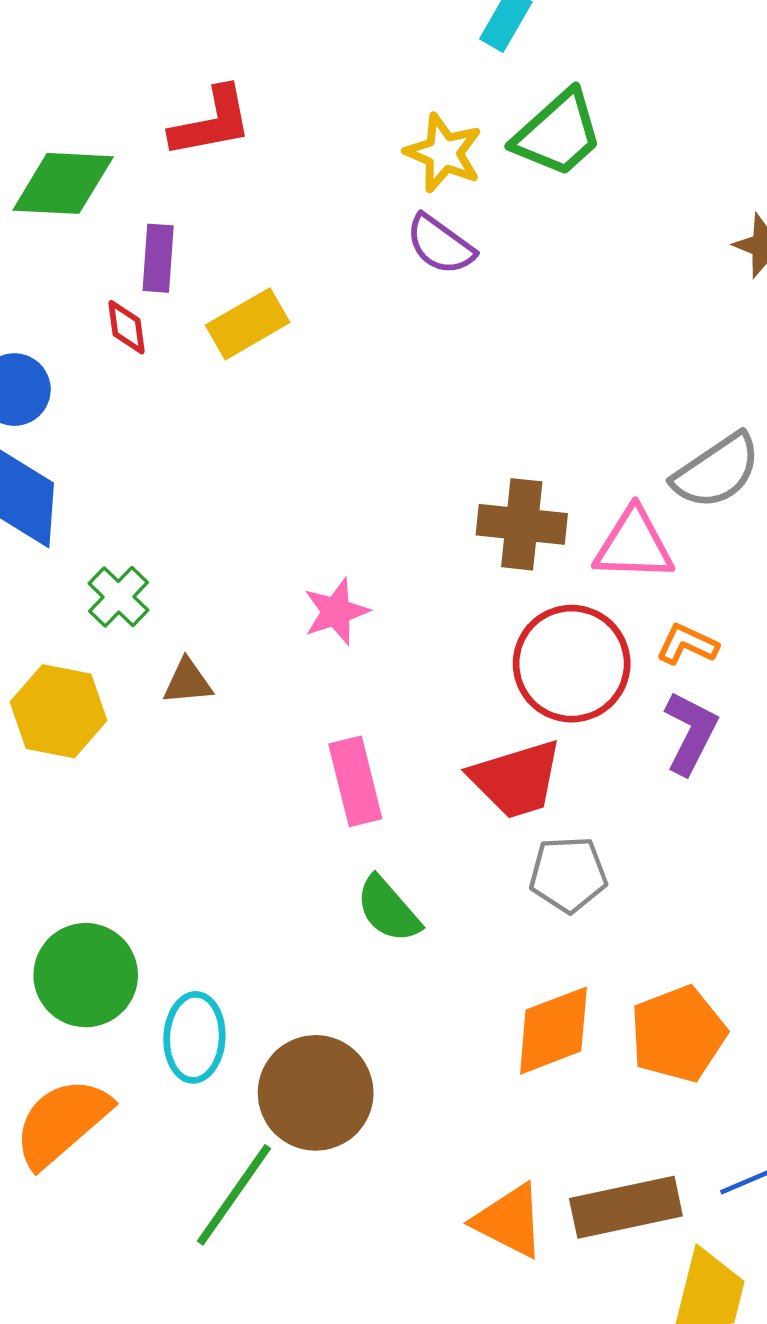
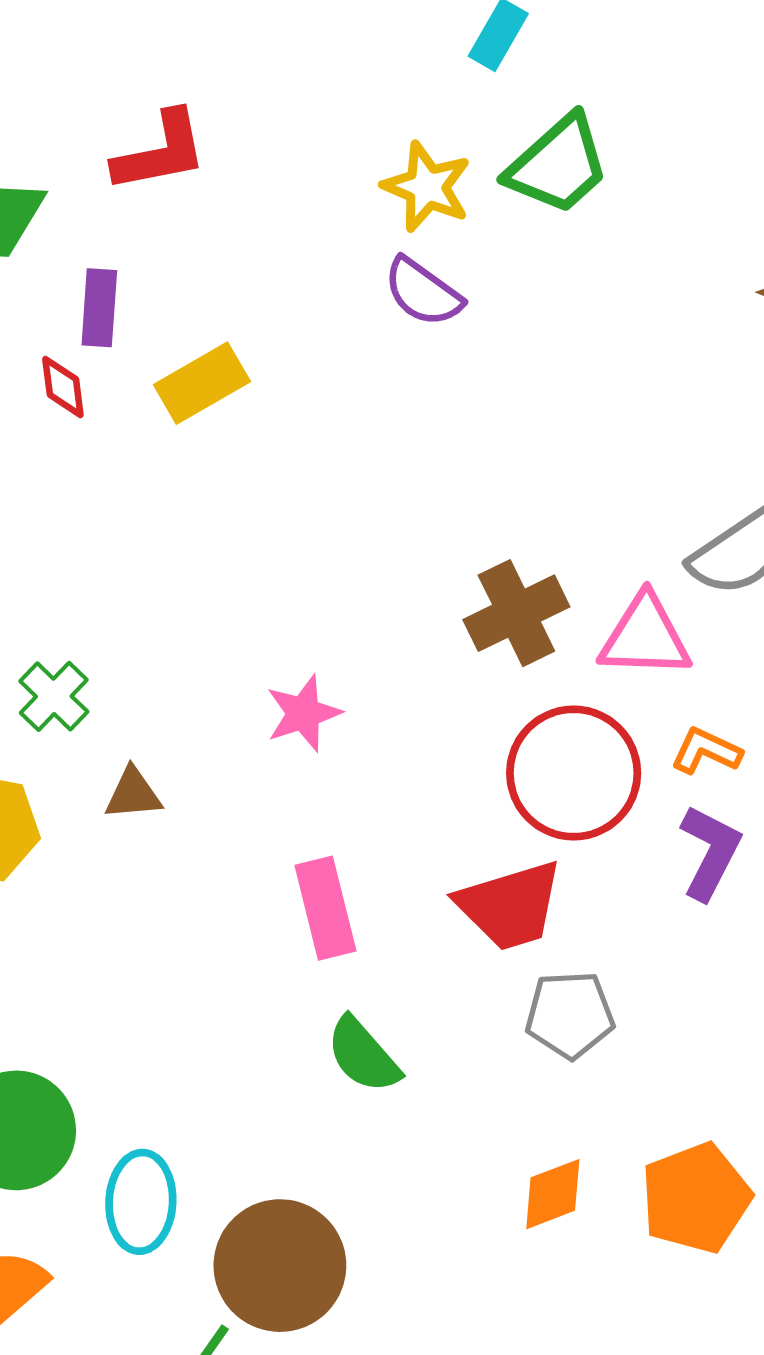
brown cross: (522, 524) -> (516, 613), turned -32
orange diamond: (553, 1031) -> (553, 1194), size x0.7

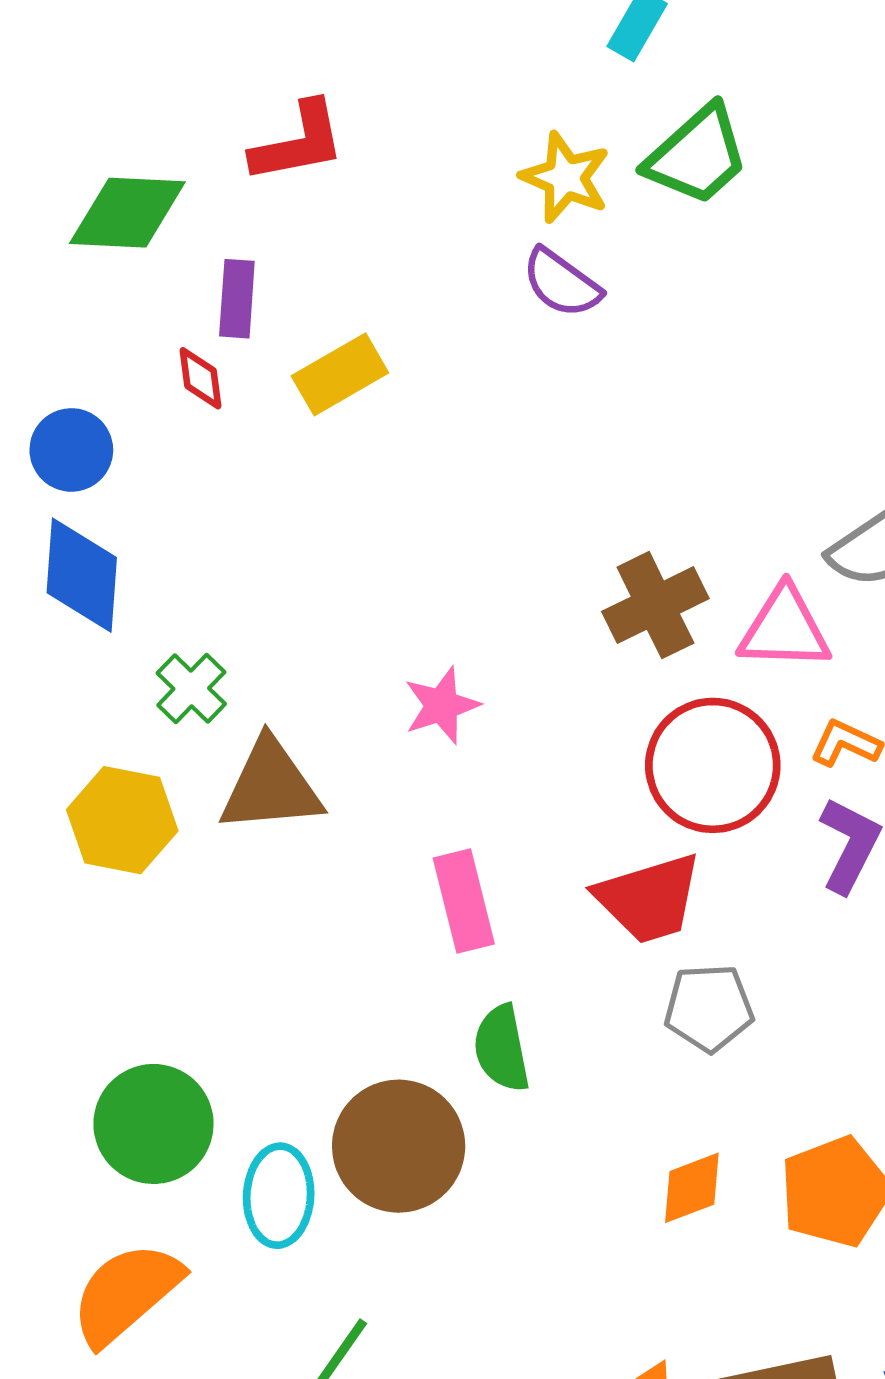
brown triangle: (133, 794) -> (271, 786), size x1.8
green semicircle: (363, 1055) -> (502, 1048), turned 30
brown circle: (280, 1266) -> (399, 1146), moved

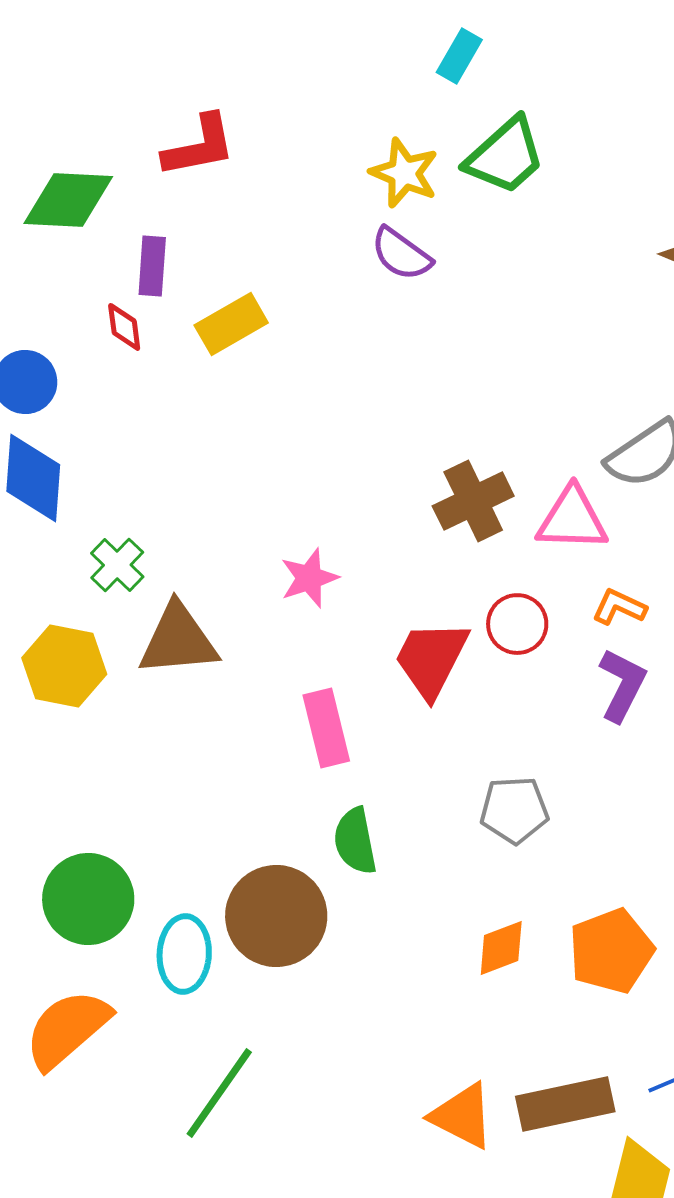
red circle: (713, 765) -> (517, 624), size x0.6
red trapezoid: (649, 898) -> (431, 659), moved, turned 134

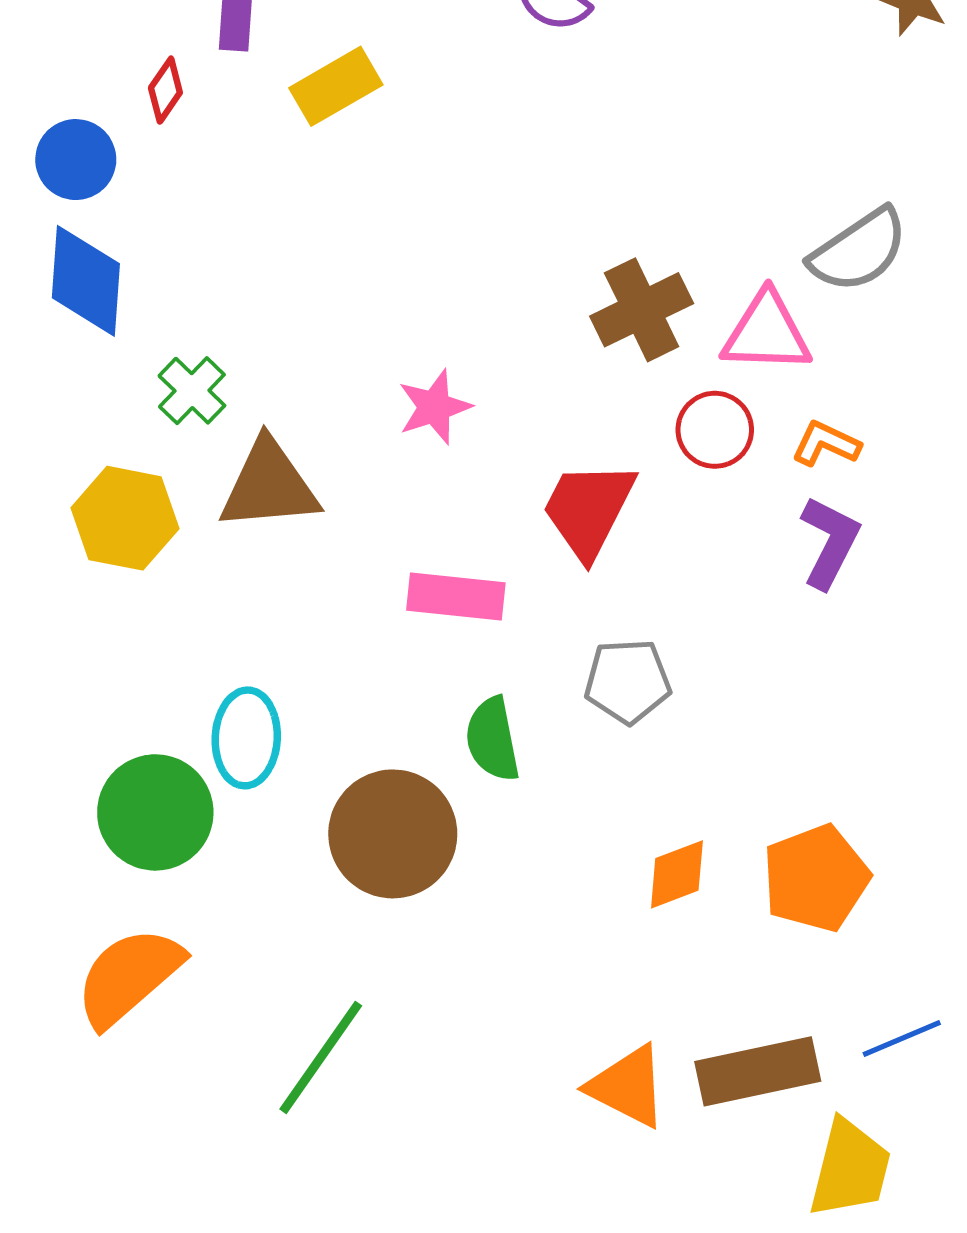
red diamond: (124, 327) -> (165, 90), moved, turned 42
red circle: (517, 624) -> (715, 430), moved
pink rectangle: (326, 728) -> (456, 596), turned -70
gray pentagon: (514, 810) -> (628, 681), moved
cyan ellipse: (184, 954) -> (246, 738), moved

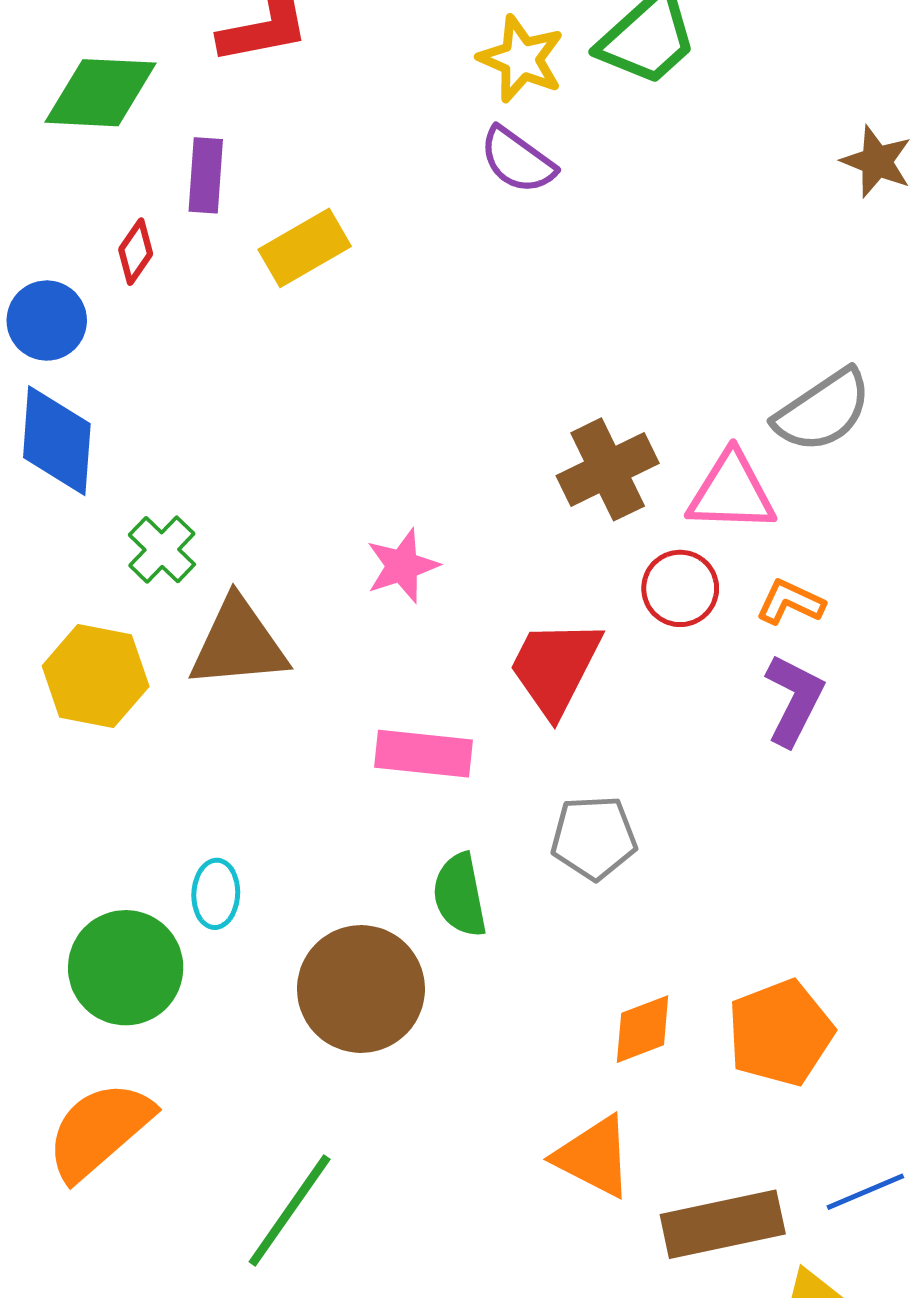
cyan ellipse: (246, 738) -> (216, 894), size x0.7
orange triangle: (628, 1087) -> (594, 1157), moved

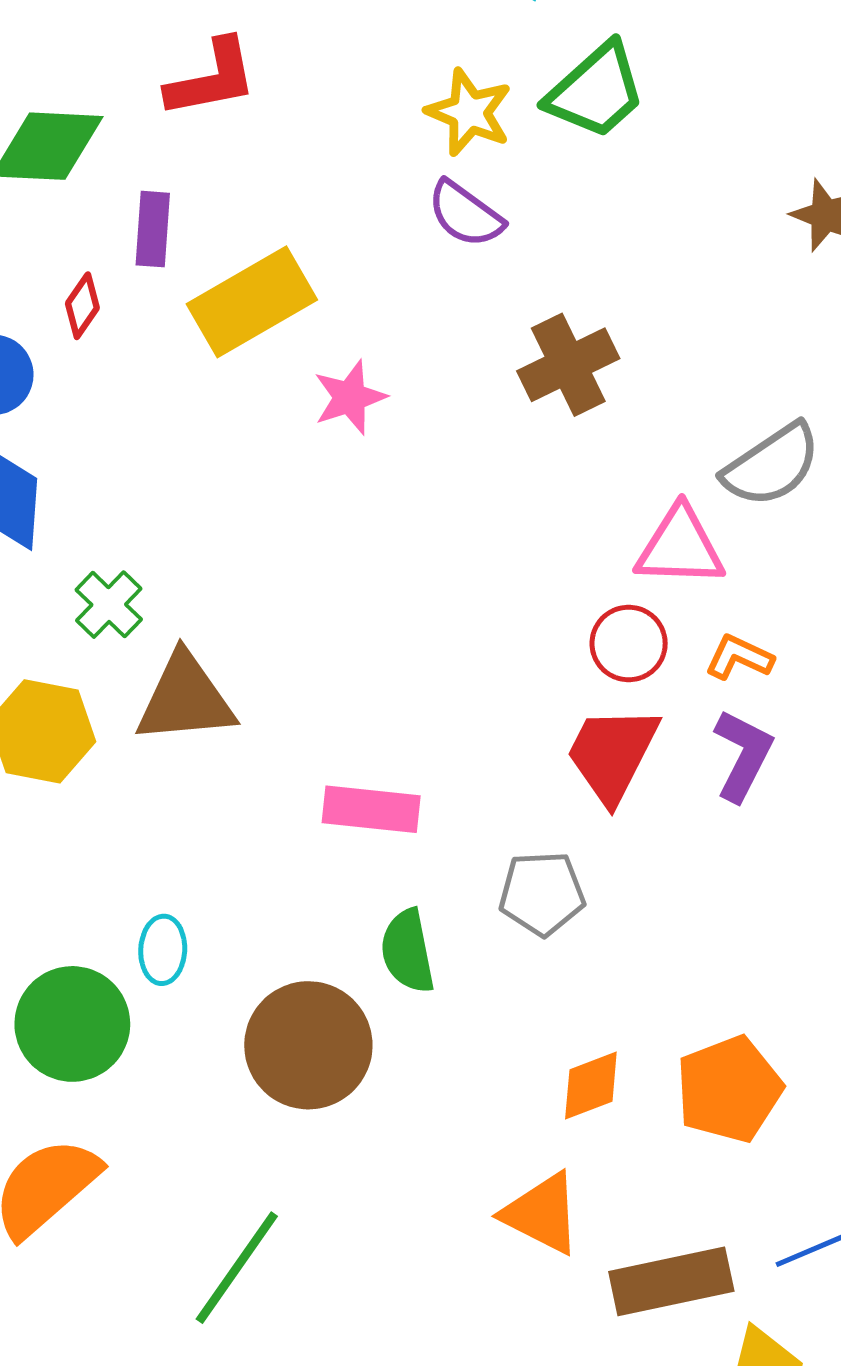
yellow rectangle: (305, 248) -> (252, 302), size x1.4
brown cross: (608, 469) -> (568, 365), moved
pink star: (402, 566) -> (350, 397), moved
red trapezoid: (555, 667) -> (612, 754), moved

